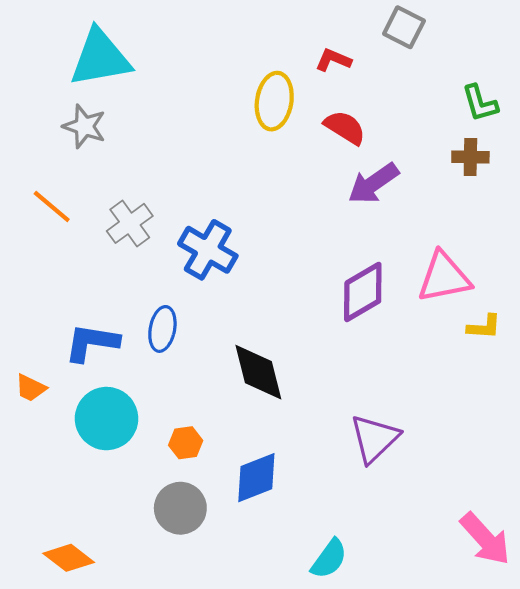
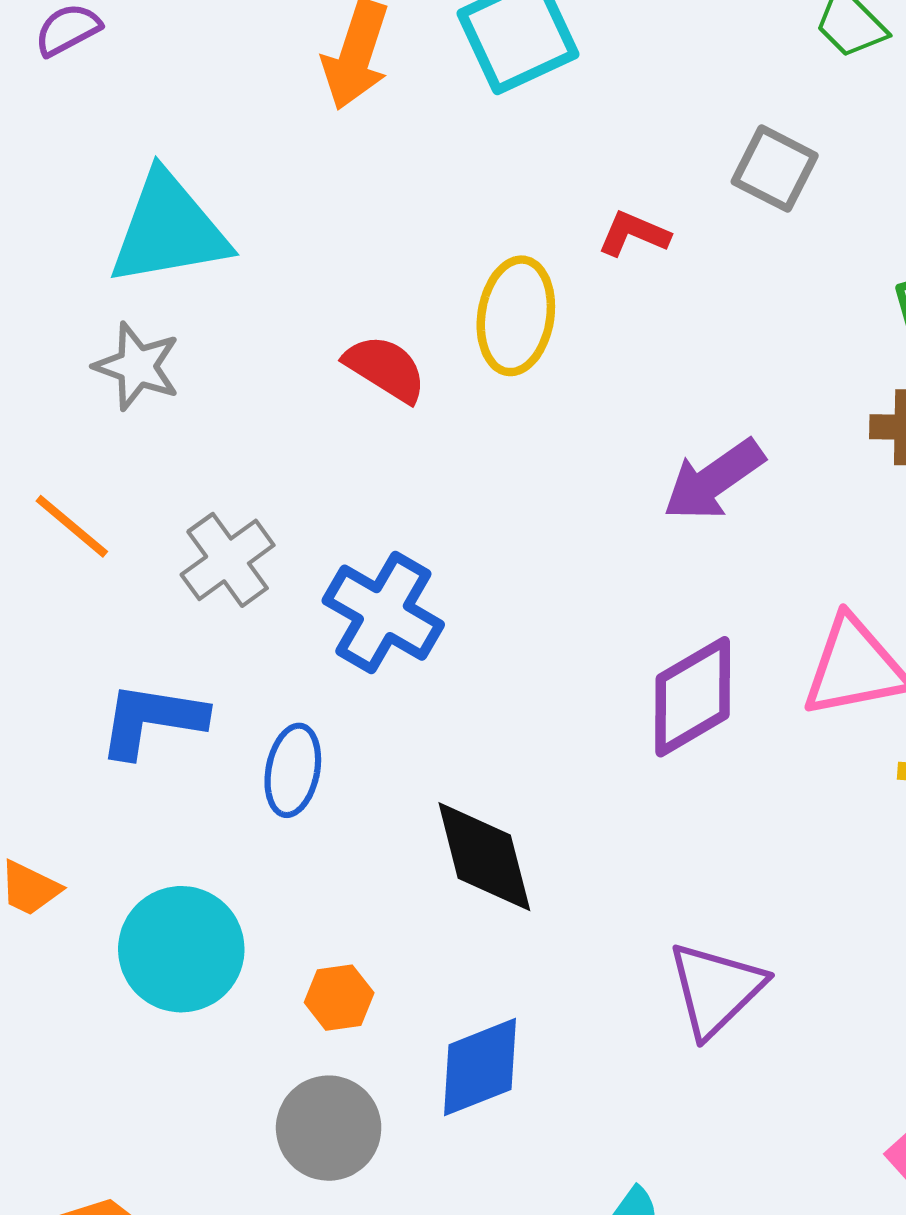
red semicircle: (345, 127) -> (385, 368), moved
blue L-shape: (92, 343) -> (152, 720), moved

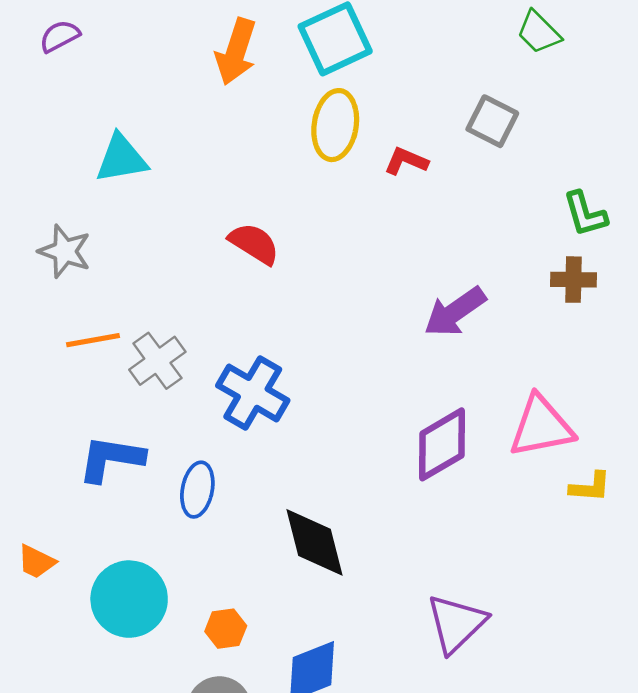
cyan triangle: (169, 230) -> (121, 159), size x0.7
yellow ellipse: (516, 316) -> (335, 125), moved
gray star: (137, 366) -> (65, 251), moved
orange line: (72, 526) -> (93, 340), moved, turned -50

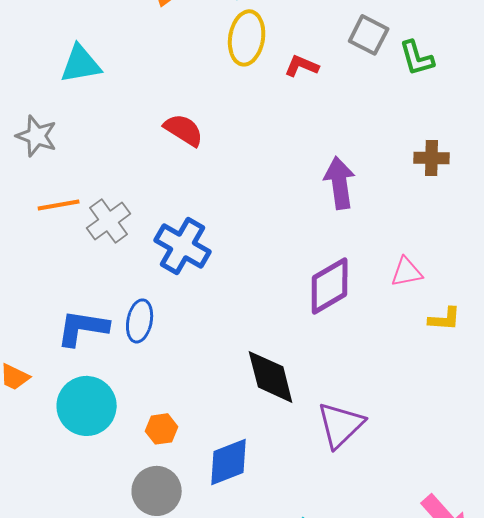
green L-shape: (585, 214) -> (417, 58), moved
purple arrow: (455, 312) -> (340, 183), turned 117
pink triangle: (541, 426) -> (407, 272), size x0.6
blue L-shape: (111, 459) -> (83, 328), moved
black diamond: (315, 542) -> (271, 377), moved

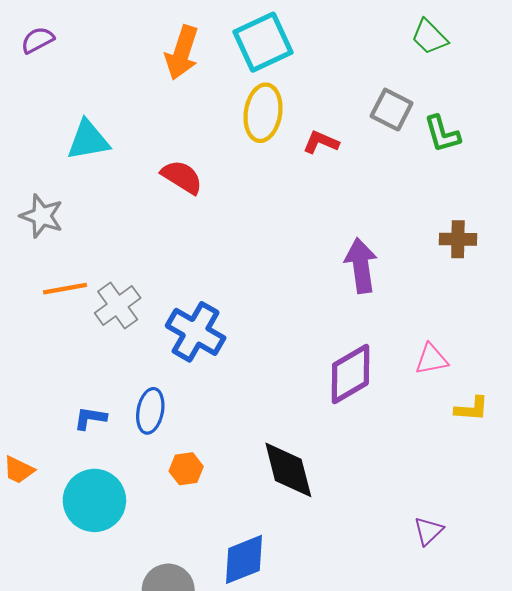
red semicircle: (184, 130) -> (182, 177), moved
blue L-shape: (83, 328) -> (90, 418), size x0.6
purple triangle: (341, 425) -> (428, 531), moved, size x0.6
orange hexagon: (162, 429) -> (186, 469), moved

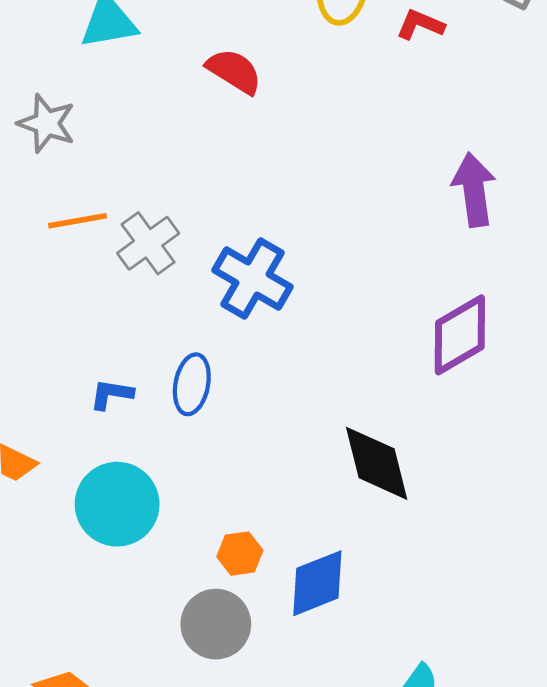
orange hexagon: (186, 469) -> (240, 554), moved

